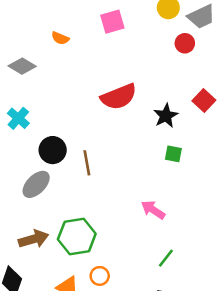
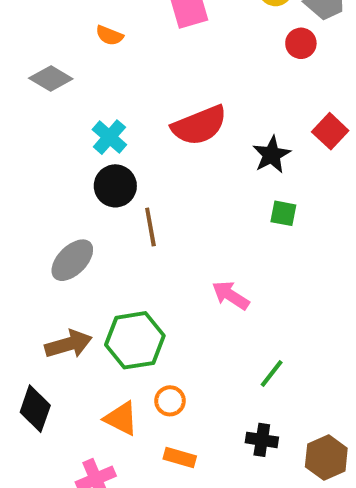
cyan cross: (18, 118) -> (109, 137), moved
black circle: (53, 150) -> (115, 186), moved
pink arrow: (153, 210) -> (231, 295), moved

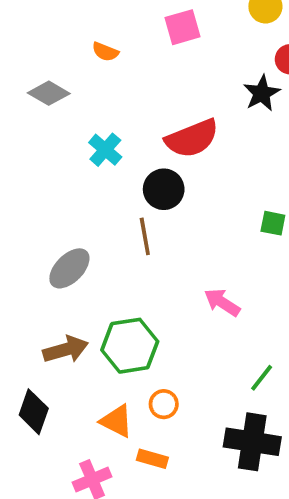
black star: (272, 155) -> (262, 93), moved
black circle: (115, 186) -> (164, 189), moved
black cross: (262, 440) -> (252, 442), size x1.8
orange rectangle: (180, 458) -> (152, 459), moved

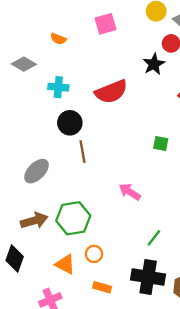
cyan cross: (105, 150) -> (58, 87), moved, turned -36
black circle: (164, 189) -> (70, 123), moved
orange rectangle: (152, 459) -> (102, 287), moved

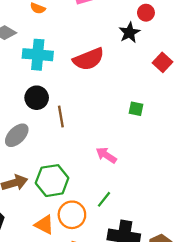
cyan cross: (58, 87) -> (38, 55), size x1.5
black circle: (70, 123) -> (37, 98), moved
green line: (154, 238) -> (104, 199), moved
orange circle: (94, 254) -> (72, 215), size x1.6

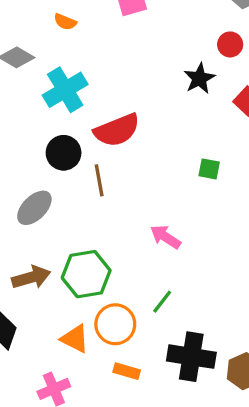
red circle: (146, 13) -> (230, 44), moved
black star: (129, 33) -> (199, 78), moved
cyan cross: (38, 55) -> (65, 90), turned -36
red semicircle: (89, 59) -> (117, 130), moved

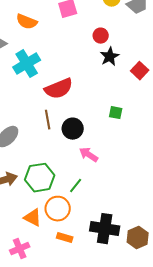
orange semicircle: (65, 22) -> (27, 22), size x1.5
red circle: (230, 44) -> (101, 36), moved
black circle: (64, 153) -> (73, 129), moved
green line: (162, 302) -> (76, 186), moved

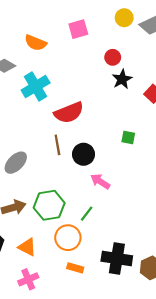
orange triangle: (33, 218) -> (27, 247), moved

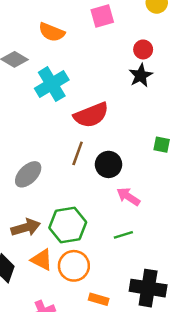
black star: (122, 79) -> (141, 75), moved
brown line: (57, 145) -> (78, 153), turned 30
green line: (87, 214) -> (123, 235), moved, turned 35
orange circle: (68, 238) -> (74, 266), moved
orange triangle: (27, 247) -> (42, 260), moved

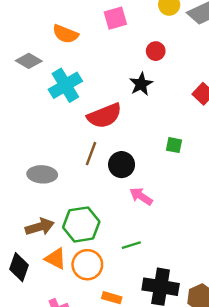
black star: (141, 75) -> (141, 84), moved
gray ellipse: (28, 174) -> (42, 174), turned 48
green line: (123, 235) -> (131, 245), moved

